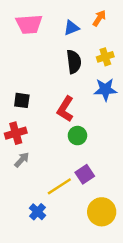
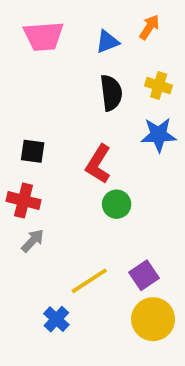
yellow cross: (105, 57) -> (159, 86), turned 35
red cross: (16, 133) -> (23, 201), turned 30
purple square: (85, 174) -> (144, 275), moved

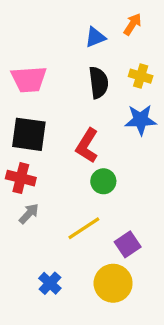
pink trapezoid: (44, 36) -> (29, 79), moved
black square: (33, 151) -> (29, 134), size x1.6
yellow line: (89, 281) -> (84, 228), moved
yellow circle: (153, 319) -> (113, 283), moved

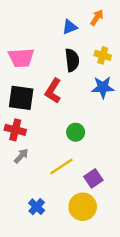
red L-shape: (87, 146) -> (53, 91), moved

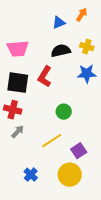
black semicircle: (72, 60) -> (61, 51), turned -96

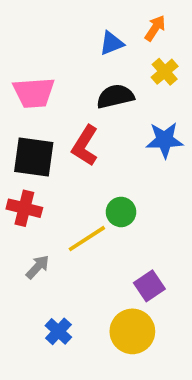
yellow cross: (87, 47) -> (165, 72), moved, turned 32
gray arrow: (18, 132) -> (38, 267), moved
yellow line: (52, 141) -> (87, 239), moved

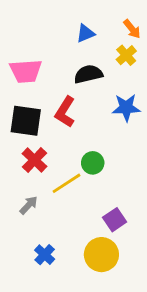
orange arrow: (155, 28) -> (132, 29), moved, turned 108
red cross: (24, 208) -> (34, 160), moved, turned 30

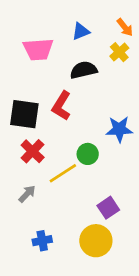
pink trapezoid: (26, 71) -> (38, 49), moved
blue star: (126, 108) -> (119, 129), moved
blue cross: (45, 255) -> (42, 241), turned 36

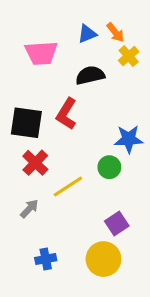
orange arrow: (125, 27) -> (115, 32), moved
green circle: (88, 154) -> (109, 167), moved

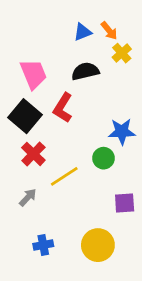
pink trapezoid: (41, 53) -> (33, 74), moved, turned -108
black square: (26, 123) -> (25, 116), turned 32
purple square: (117, 223) -> (125, 203), moved, turned 30

